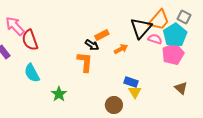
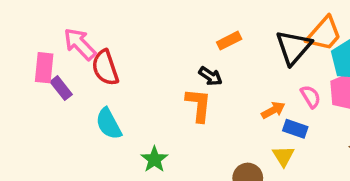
orange rectangle: (102, 35) -> (229, 41), moved
pink semicircle: (155, 39) -> (311, 97), moved, turned 40
orange arrow: (121, 49) -> (273, 110), moved
blue rectangle: (131, 82) -> (295, 129), moved

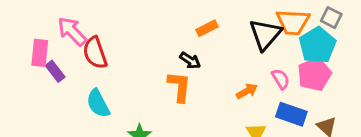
orange trapezoid: (324, 34) -> (293, 22), turned 52
blue rectangle: (295, 129) -> (291, 114), moved, size x1.4

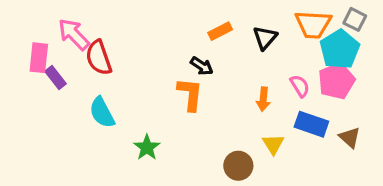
black triangle: (265, 34) -> (265, 38), moved, size x0.7
orange arrow: (247, 91) -> (263, 99), turned 125

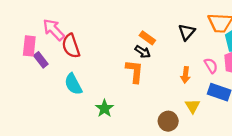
orange rectangle: (220, 31) -> (147, 38), moved, turned 63

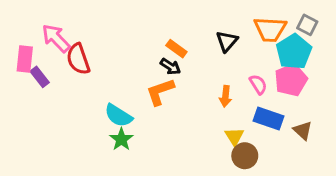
orange L-shape: (135, 71) -> (160, 92), turned -115
cyan semicircle: (73, 84) -> (118, 116), moved, turned -30
brown circle: (168, 121) -> (245, 156), moved

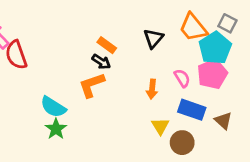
orange trapezoid: (270, 29) -> (193, 27), turned 48
brown circle: (245, 156) -> (182, 143), moved

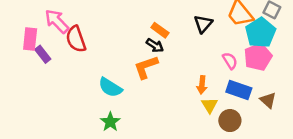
orange arrow: (152, 89) -> (202, 85), moved
green star: (56, 129) -> (110, 122), moved

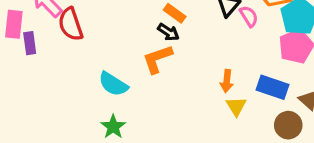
purple rectangle: (43, 54) -> (30, 43), turned 30
pink semicircle: (230, 61) -> (249, 16), moved
brown circle: (230, 121) -> (288, 125), moved

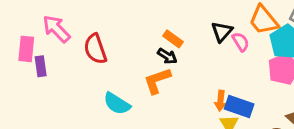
red semicircle: (71, 24) -> (95, 49), moved
blue rectangle: (272, 87) -> (239, 106), moved

